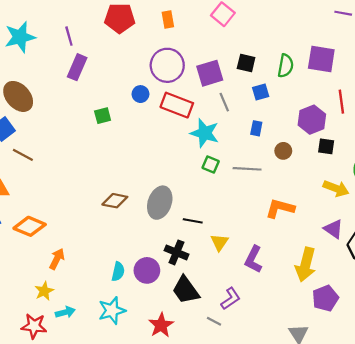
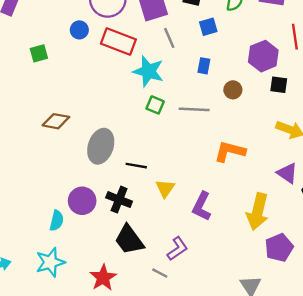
brown diamond: (115, 201) -> (56, 121), moved
purple circle: (147, 270) -> (82, 201), moved

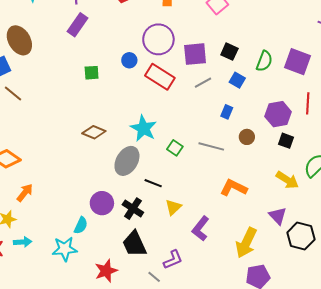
blue square: (208, 27) -> (237, 80), turned 35
gray line: (169, 38) -> (203, 83), turned 72
cyan star: (148, 71) -> (143, 128), moved
green square: (155, 105) -> (175, 148), moved
cyan semicircle: (57, 221) -> (81, 225), moved

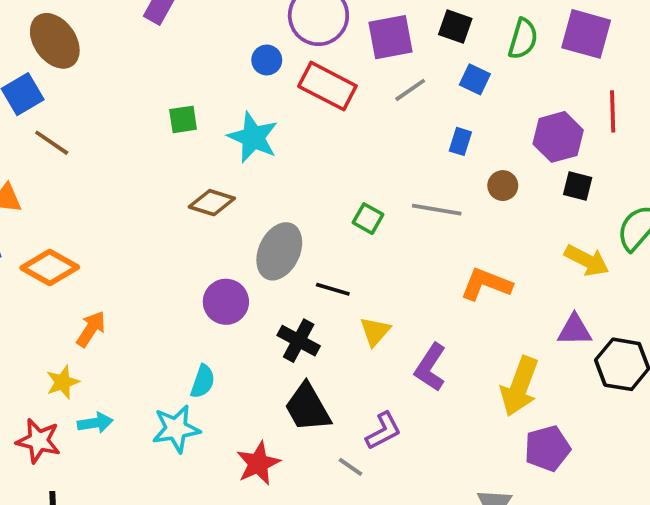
green square: (92, 73) -> (183, 119), moved
cyan star: (143, 128) -> (253, 137), moved
purple circle: (102, 203) -> (226, 302), moved
purple triangle: (278, 216) -> (575, 330), turned -42

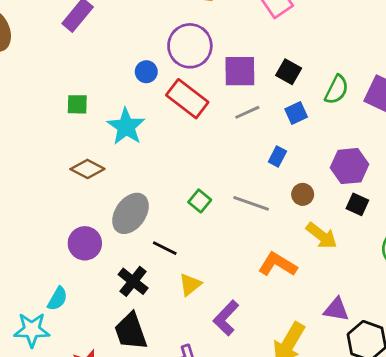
blue square: (475, 79) -> (296, 113), turned 30
yellow arrow: (587, 260) -> (322, 236), moved

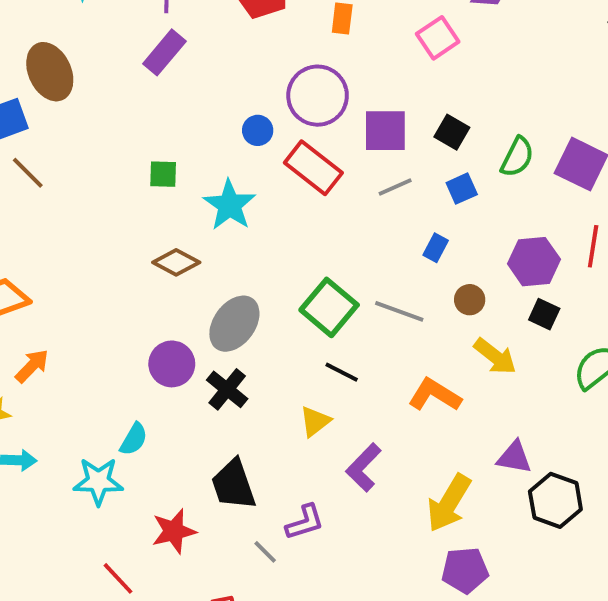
green square: (200, 201) -> (329, 307), size x1.8
black line: (165, 248) -> (342, 372), moved
black cross: (133, 281) -> (227, 389), moved

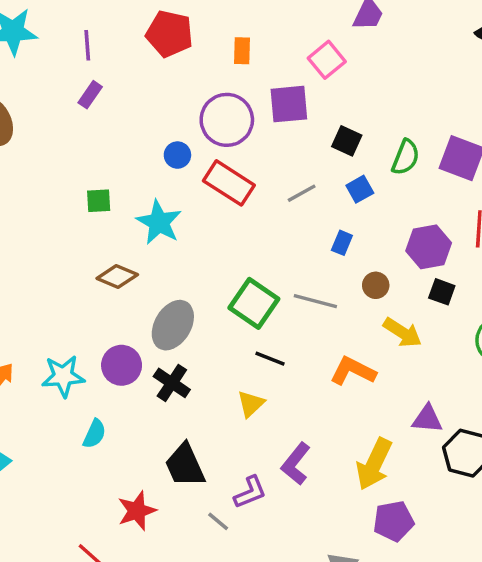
purple rectangle: (164, 52) -> (90, 95), size x0.7
purple square: (385, 131) -> (289, 104), moved
purple L-shape: (364, 468) -> (296, 464), moved
cyan star: (98, 481) -> (63, 376), moved

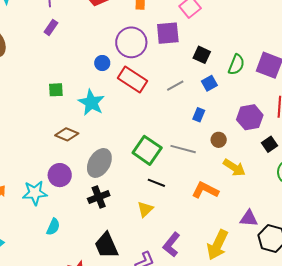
black square: (442, 292) -> (269, 144), moved, turned 35
purple circle: (122, 365) -> (60, 175), moved
black cross: (172, 383) -> (99, 197), turned 35

